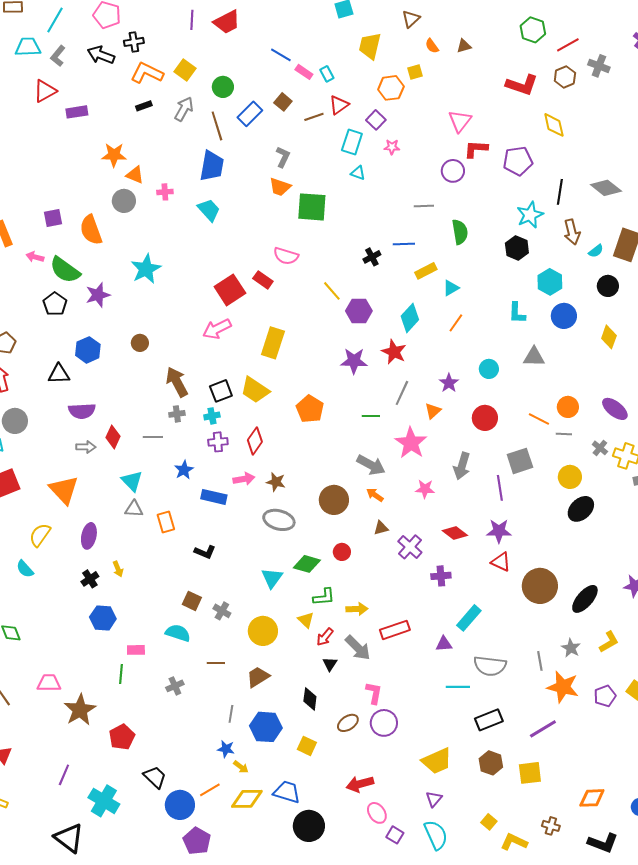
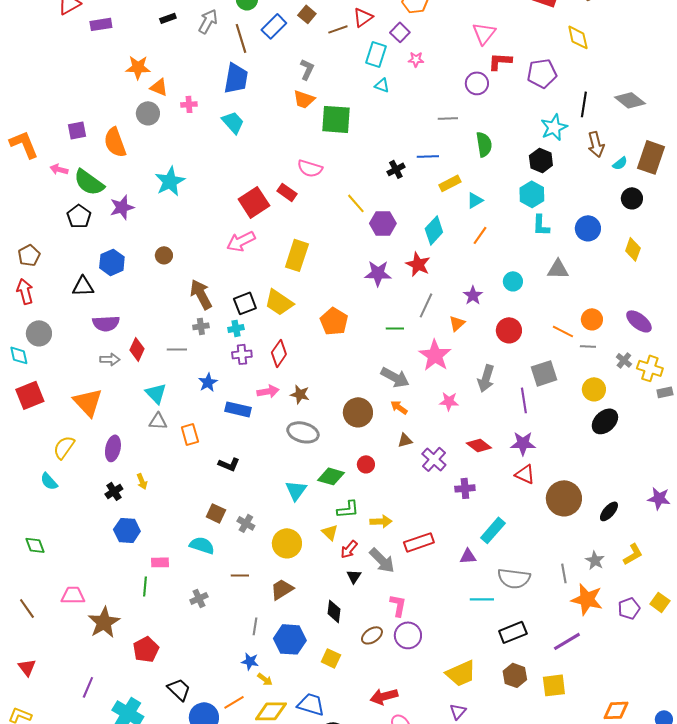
cyan hexagon: (550, 282) -> (532, 194), moved
black ellipse: (585, 599) -> (609, 511), size x0.7

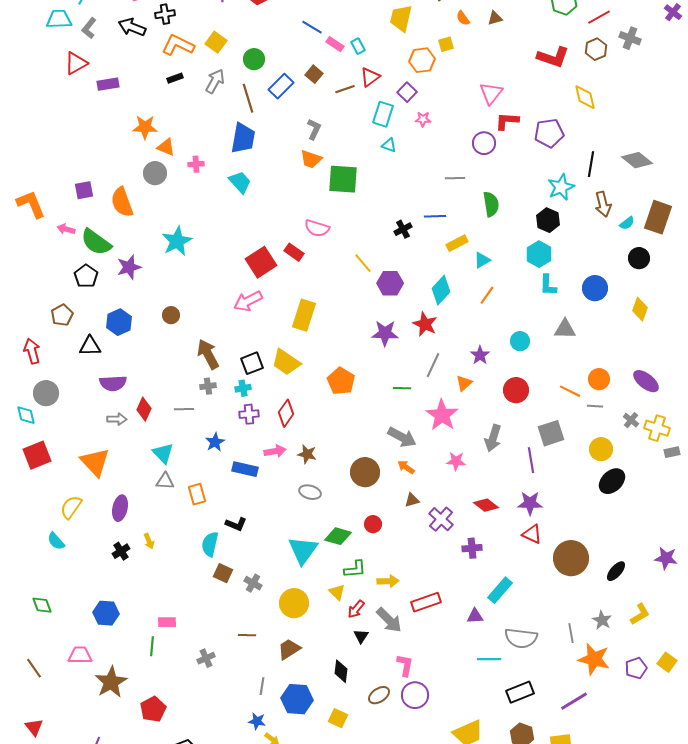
brown pentagon: (29, 255) -> (62, 315), moved
gray ellipse: (303, 432) -> (310, 492), size x0.7
cyan triangle: (296, 490) -> (303, 550), size x1.4
blue hexagon: (127, 530) -> (106, 613), moved
cyan semicircle: (202, 545) -> (210, 544), moved, turned -95

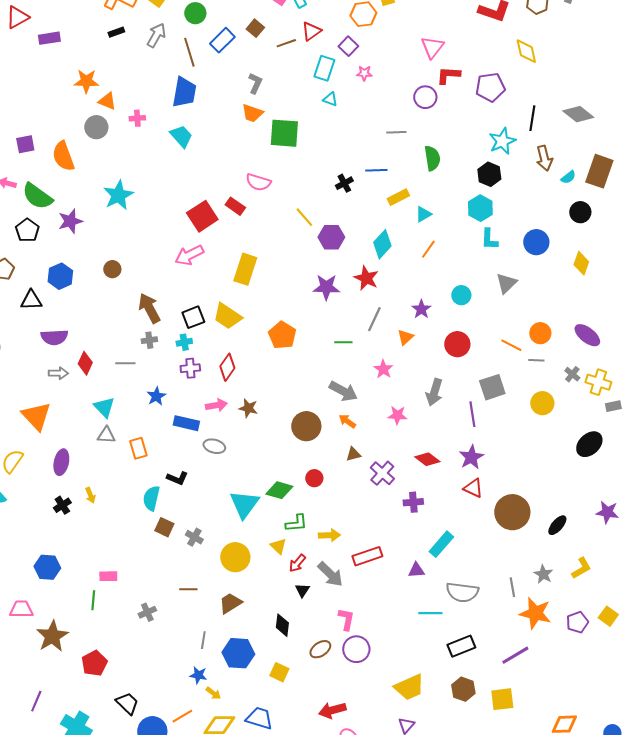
gray triangle: (565, 329) -> (506, 283), turned -45
pink star: (442, 415) -> (383, 369), size x0.6
black ellipse: (612, 481) -> (589, 444), moved
gray ellipse: (310, 492) -> (214, 446), moved
purple star: (530, 503) -> (471, 457), turned -30

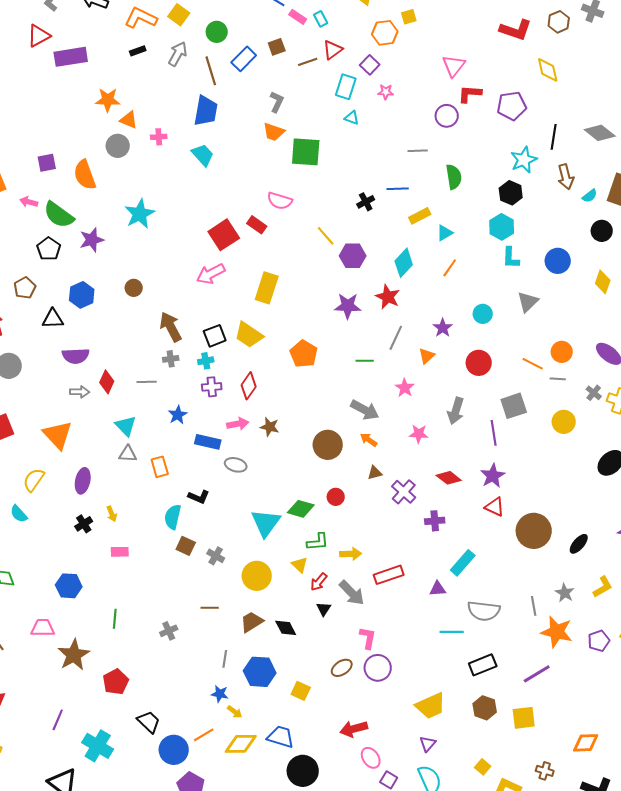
brown square: (255, 28) -> (277, 47), turned 30
purple rectangle: (49, 38) -> (71, 57), size x1.5
pink rectangle: (108, 576) -> (120, 552), moved
black diamond: (282, 625) -> (286, 628), moved, turned -35

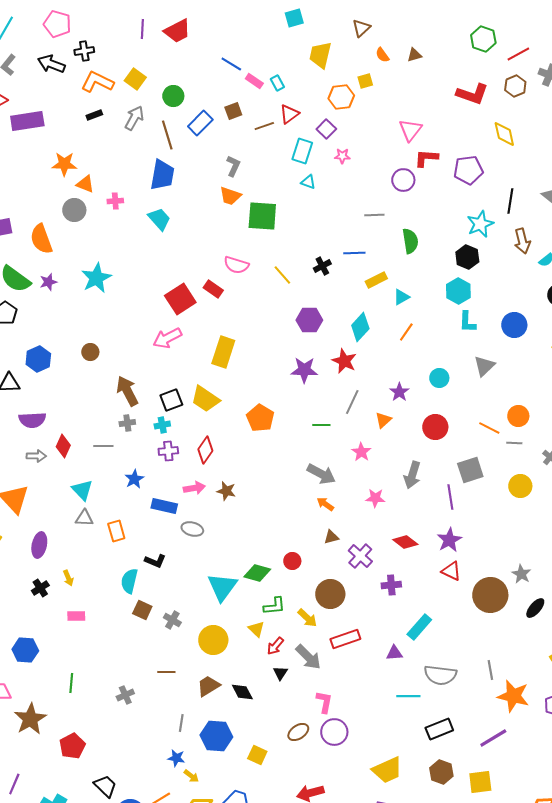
yellow line: (326, 236) -> (282, 275), moved
purple star: (92, 240) -> (48, 282), moved, size x0.7
brown circle: (328, 445) -> (330, 594), moved
yellow arrow: (351, 554) -> (307, 618), turned 45
gray star: (565, 593) -> (521, 574), moved

